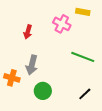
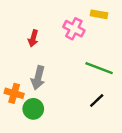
green circle: (43, 91) -> (33, 109), moved
black line: (85, 94) -> (97, 100), moved

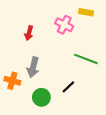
black line: (97, 100) -> (68, 87), moved
green circle: (33, 109) -> (41, 97), moved

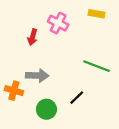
pink cross: (64, 25) -> (58, 23), moved
gray arrow: (33, 67) -> (37, 75), turned -102

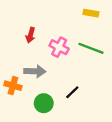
pink cross: (58, 23) -> (59, 47), moved
green line: (97, 66) -> (91, 48), moved

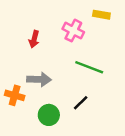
pink cross: (59, 47) -> (73, 31), moved
green line: (91, 48) -> (89, 67), moved

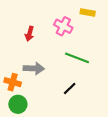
green circle: (49, 115) -> (18, 104), moved

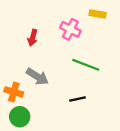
gray arrow: (34, 68) -> (37, 77), turned 30
black line: (70, 88) -> (77, 99), turned 32

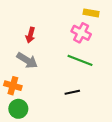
pink cross: (70, 29) -> (81, 33), moved
gray arrow: (37, 77) -> (27, 60), moved

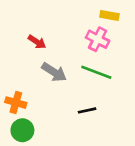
red arrow: (30, 35) -> (37, 42), turned -72
gray arrow: (27, 60) -> (54, 72), moved

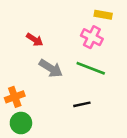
orange cross: (16, 103) -> (15, 97), turned -36

